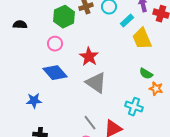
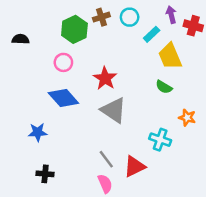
green semicircle: (146, 74) -> (164, 87), moved

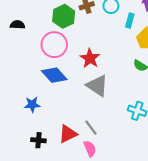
cyan rectangle: (152, 34) -> (130, 20), turned -32
pink circle: (63, 62) -> (54, 45), size x1.6
red triangle: (134, 167) -> (68, 134), moved

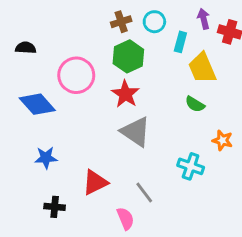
green hexagon: (64, 16) -> (128, 56), moved
blue diamond: (54, 75) -> (37, 104), moved
gray line: (91, 128) -> (144, 192), moved
red triangle: (68, 134) -> (95, 182), moved

